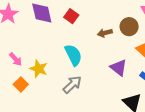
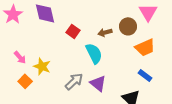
red square: (71, 16) -> (73, 31), moved
cyan semicircle: (73, 55) -> (94, 53), moved
purple triangle: (119, 68) -> (98, 83), moved

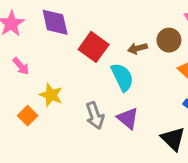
red square: (73, 31) -> (94, 47), size x1.5
pink arrow: (20, 57) -> (21, 66), moved
gray arrow: (74, 81) -> (95, 116), turned 114

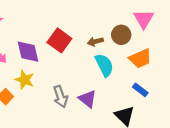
purple diamond: (55, 22) -> (28, 52), moved
cyan semicircle: (122, 77) -> (104, 65), moved

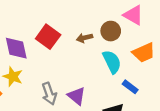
pink triangle: (144, 19) -> (133, 15), turned -30
orange trapezoid: (140, 58) -> (144, 53), moved
cyan semicircle: (104, 65) -> (112, 62), moved

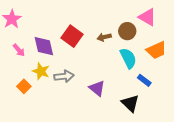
gray arrow: (49, 94) -> (64, 76), moved, turned -78

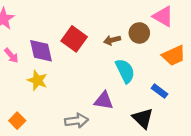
cyan semicircle: (128, 58) -> (125, 71), moved
gray arrow: (64, 76) -> (77, 121), moved
orange square: (24, 86) -> (17, 121), moved
purple triangle: (97, 88) -> (104, 101), turned -30

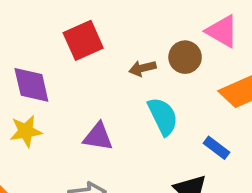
red square: (74, 39) -> (83, 40), moved, turned 30
yellow star: (37, 80) -> (26, 131), turned -30
purple triangle: (104, 101) -> (98, 137), moved

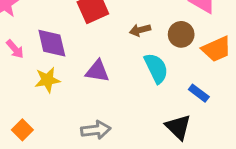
brown circle: (185, 57) -> (181, 34), moved
purple triangle: (98, 137) -> (97, 71), moved

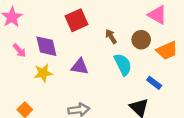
brown arrow: (140, 30) -> (111, 36), turned 72

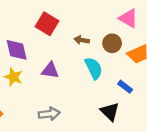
red square: (77, 20) -> (47, 24), turned -35
brown arrow: (111, 36) -> (82, 40), turned -48
yellow star: (43, 73) -> (13, 77), turned 30

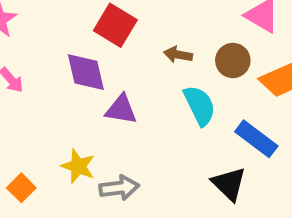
purple diamond: (17, 50) -> (86, 72), moved
yellow star: (13, 77) -> (78, 166), moved
blue rectangle: (125, 87) -> (256, 139), size x1.5

